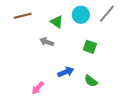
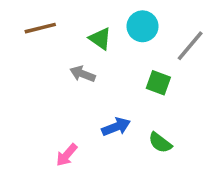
gray line: (107, 14) -> (190, 46), moved

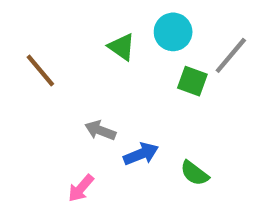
brown line: (40, 28) -> (40, 70), moved, turned 64
gray arrow: (83, 74) -> (100, 130), moved
green square: (158, 83) -> (192, 81), moved

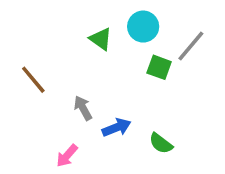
brown line: (40, 70) -> (33, 80), moved
gray arrow: (100, 130) -> (83, 108), turned 40

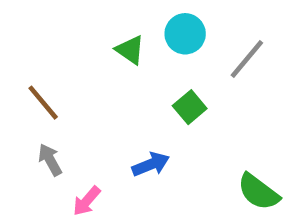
green square: (159, 67) -> (190, 107), moved, turned 30
gray arrow: (83, 108) -> (50, 160), moved
green semicircle: (161, 143) -> (258, 192), moved, size x1.4

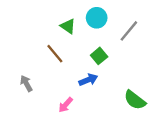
brown line: (43, 103) -> (55, 54), moved
blue arrow: (151, 164) -> (88, 80), moved
pink arrow: (87, 201) -> (66, 105), moved

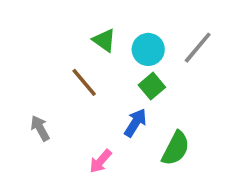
cyan circle: (97, 18) -> (148, 49), moved
blue arrow: (88, 80) -> (135, 123), turned -36
green semicircle: (135, 100) -> (176, 148), moved, turned -100

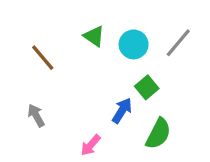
brown line: (84, 82) -> (43, 58), moved
green square: (152, 86) -> (147, 87), moved

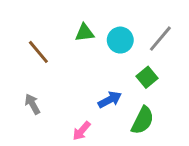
green triangle: (94, 36) -> (85, 33), turned -42
green square: (147, 87) -> (147, 77), moved
blue arrow: (122, 111) -> (110, 100), turned 30

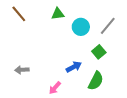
green triangle: (85, 33) -> (58, 14), moved
brown line: (38, 52) -> (19, 14), moved
gray arrow: (32, 104) -> (22, 70), turned -64

